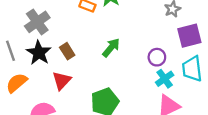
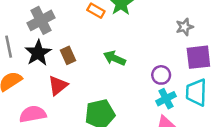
green arrow: (111, 48) -> (115, 58), turned -114

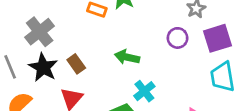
purple circle: (161, 75) -> (178, 38), moved
cyan cross: (166, 99) -> (144, 91), moved

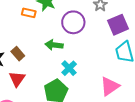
purple circle: (178, 38) -> (73, 22), moved, size x1.5

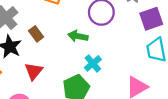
brown rectangle: (18, 54) -> (36, 34), moved

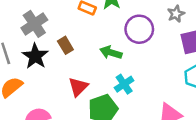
red triangle: (34, 71) -> (78, 87), moved

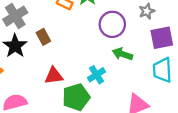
green arrow: (111, 53) -> (122, 54), moved
red triangle: (78, 87) -> (54, 76), turned 36

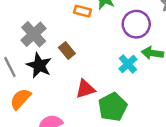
cyan cross: (96, 75) -> (128, 64), moved

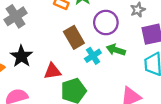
brown rectangle: (67, 50) -> (74, 37), moved, size x1.5
black star: (39, 65) -> (21, 56), moved

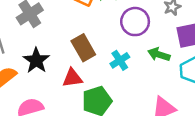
brown rectangle: (74, 37) -> (83, 48), moved
green arrow: (116, 50) -> (159, 54), moved

